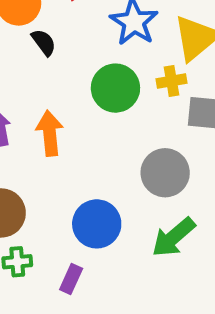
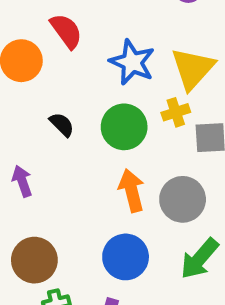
black semicircle: (44, 42) -> (62, 124), moved
orange arrow: (50, 133) -> (132, 191), moved

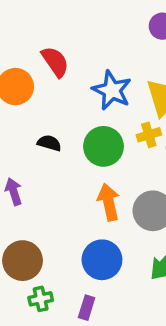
black semicircle: (62, 124) -> (49, 143), turned -30

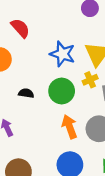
red semicircle: (55, 62) -> (20, 28), moved

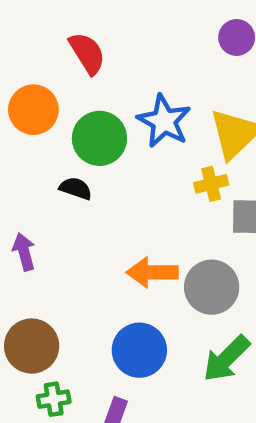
green circle: (62, 91) -> (99, 138), moved
orange arrow: (70, 127) -> (152, 272), turned -80

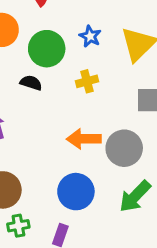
blue star: (164, 121) -> (90, 36), size x0.6
yellow cross: (211, 184) -> (87, 81), moved

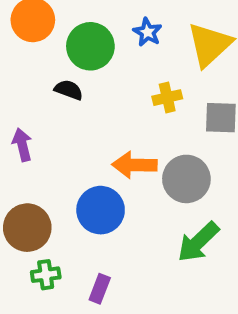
yellow cross: (87, 81) -> (167, 98), moved
blue circle: (76, 192) -> (101, 210), moved

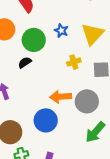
black semicircle: (69, 90) -> (25, 62), turned -48

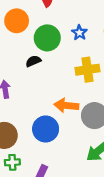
yellow cross: (74, 62) -> (87, 70), size x1.5

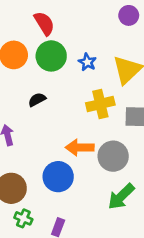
green circle: (47, 38) -> (51, 56), moved
green cross: (12, 162) -> (23, 218), turned 32

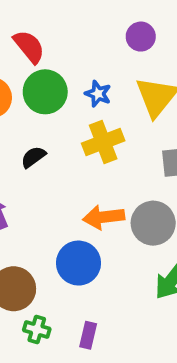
purple circle: (129, 15) -> (141, 37), moved
yellow cross: (100, 104) -> (103, 142), moved

